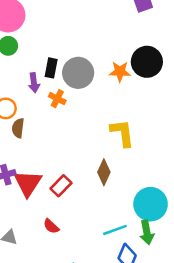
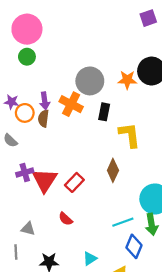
black rectangle: (51, 68) -> (104, 112), moved
purple arrow: (34, 83) -> (45, 101), moved
orange cross: (57, 99) -> (71, 104), size x1.5
brown semicircle: (18, 128) -> (43, 118), moved

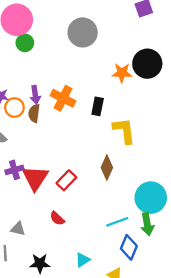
green circle: (27, 57) -> (25, 43), moved
gray circle: (90, 81) -> (83, 32), moved

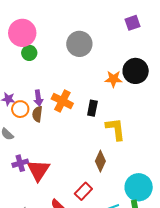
red rectangle: (66, 180) -> (83, 191), moved

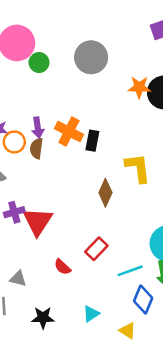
green circle: (29, 53) -> (39, 62), moved
orange star: (113, 79) -> (139, 87), moved
black rectangle: (92, 108) -> (92, 141), moved
brown diamond: (100, 161) -> (105, 193), moved

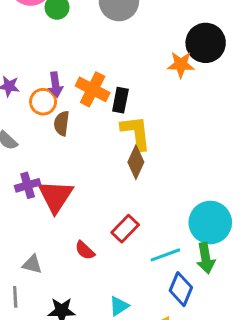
orange star: (139, 87) -> (181, 65), moved
orange circle: (14, 142) -> (43, 102), moved
brown semicircle: (36, 148) -> (62, 123), moved
yellow L-shape: (138, 168) -> (136, 133), moved

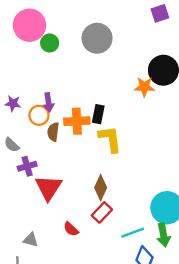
orange cross: (93, 89) -> (77, 121), moved, turned -30
brown diamond: (136, 162) -> (101, 188), moved
purple cross: (28, 185) -> (27, 166), moved

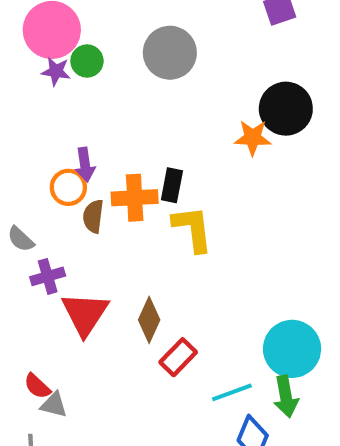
purple star: (13, 103) -> (56, 71), moved
brown diamond: (101, 188) -> (149, 320), moved
red semicircle: (71, 229) -> (37, 386), moved

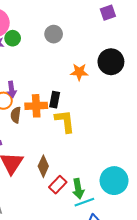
gray circle: (170, 53) -> (54, 34), size x0.7
orange star: (253, 138) -> (79, 72), moved
green arrow: (286, 397) -> (78, 189), moved

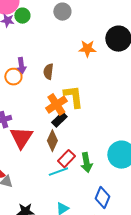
black rectangle: (55, 100) -> (59, 120), moved, turned 35
orange cross: (36, 106) -> (56, 105), moved, turned -30
brown semicircle: (16, 115) -> (48, 72), moved
cyan line: (84, 202) -> (58, 172), moved

